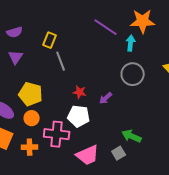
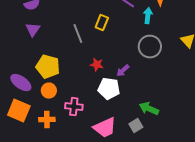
yellow rectangle: (50, 40) -> (102, 23), moved
white pentagon: (79, 116) -> (109, 89), moved
pink cross: (57, 134) -> (74, 107), size x0.7

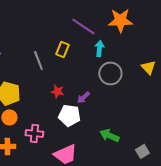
cyan arrow: (148, 16) -> (99, 48), moved
gray square: (136, 126) -> (142, 151), moved

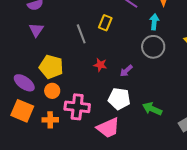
cyan arrow: (99, 48) -> (154, 22), moved
white pentagon: (69, 115) -> (119, 99), moved
pink cross: (34, 133) -> (77, 107), size x1.4

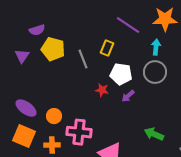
purple triangle: (36, 30) -> (22, 56), moved
yellow pentagon: (51, 67) -> (53, 49), moved
white pentagon: (119, 99) -> (121, 74), moved

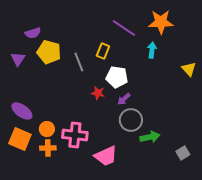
gray circle: (155, 72) -> (131, 120), moved
orange circle: (54, 116) -> (47, 129), moved
green arrow: (154, 134) -> (150, 137), turned 144

